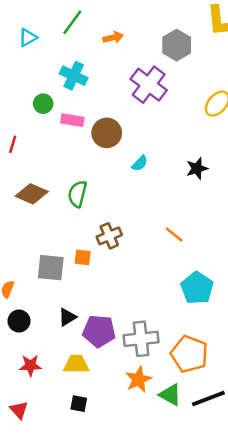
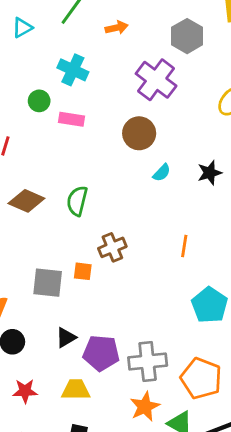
brown circle: (107, 133) -> (139, 133), moved
cyan semicircle: (140, 163) -> (162, 173), moved
orange line: (174, 235) -> (184, 246), turned 60

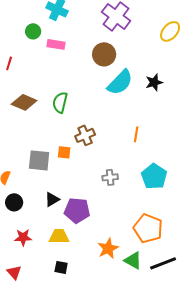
cyan semicircle: (162, 173) -> (120, 82), size x2.0
gray cross: (148, 361) -> (110, 177), moved, size x0.6

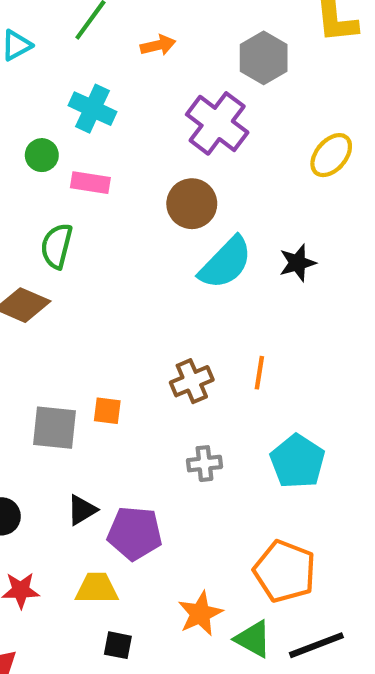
green semicircle: (60, 102) -> (57, 246), moved
brown cross: (85, 135) -> (192, 381), moved
black square: (61, 267) -> (118, 645), moved

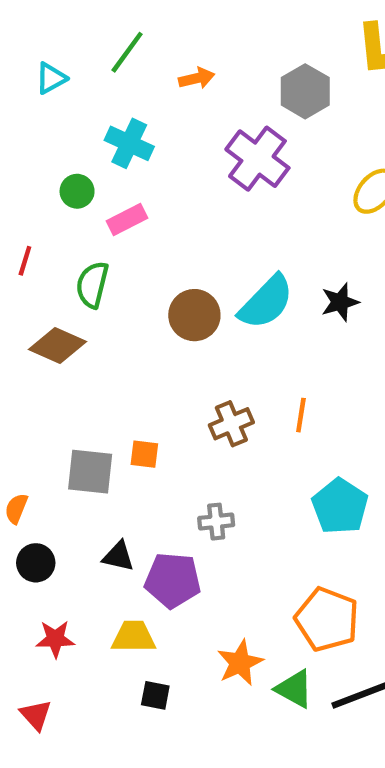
pink rectangle: (90, 183) -> (127, 219), turned -36
brown circle: (192, 204) -> (194, 315), moved
gray cross: (204, 464) -> (216, 522), moved
black triangle: (82, 510) -> (118, 556), turned 44

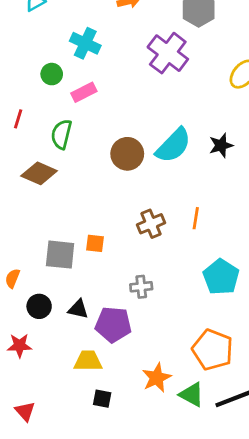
black circle: (36, 563) -> (39, 306), moved
red star: (55, 639) -> (19, 346), moved

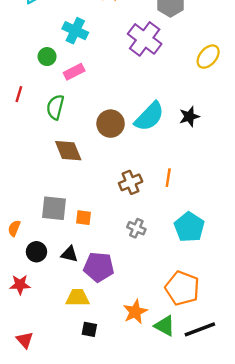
brown diamond: (39, 173) -> (68, 151), moved, turned 44
orange square: (95, 243) -> (83, 218), moved
gray cross: (141, 287) -> (136, 228), moved, turned 30

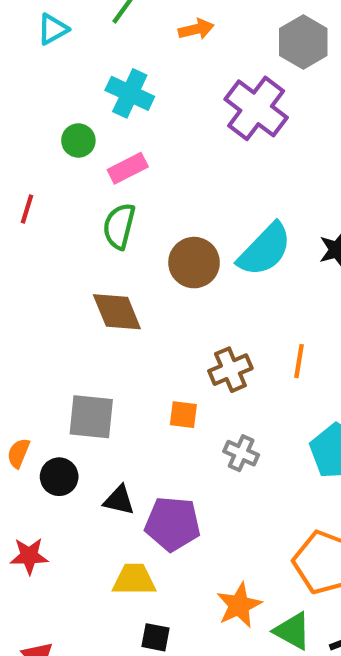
green semicircle: (55, 107) -> (119, 226), moved
orange square: (83, 218) -> (183, 415), moved
black circle: (36, 252) -> (59, 477), moved

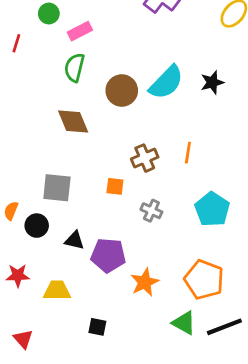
red line: (27, 209) -> (16, 43), moved
yellow trapezoid: (134, 579) -> (57, 290), moved
orange star: (239, 605) -> (145, 282), moved

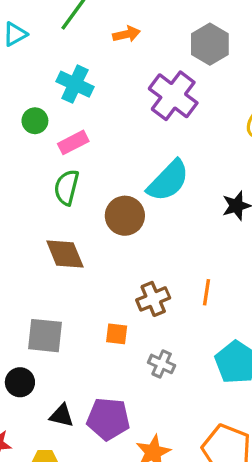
cyan semicircle: (166, 82) -> (168, 181), moved
black triangle: (74, 240) -> (62, 416), moved

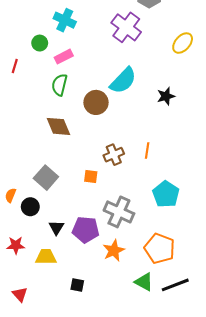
gray square: (45, 336) -> (46, 178), turned 35
gray cross: (162, 364) -> (119, 212), moved, size x1.8
black triangle: (62, 416) -> (56, 228), turned 49

